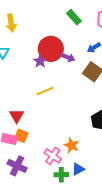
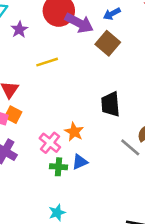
purple arrow: (68, 57) -> (79, 23), size x1.6
purple star: (40, 61) -> (19, 29), moved

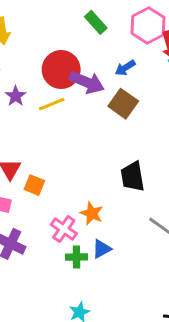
yellow line: (47, 62) -> (52, 104), moved
orange square: (13, 115) -> (34, 185), moved

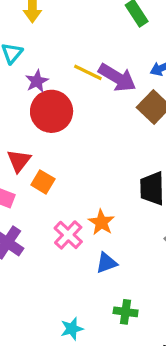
red circle: (61, 70) -> (52, 111), moved
yellow line: (52, 104) -> (88, 72), moved, turned 40
green cross: (76, 257) -> (126, 312), moved

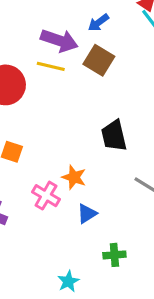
yellow line: (88, 72) -> (51, 66), moved

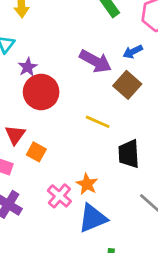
yellow line: (51, 66) -> (98, 122), moved
blue triangle: (87, 214) -> (93, 218), size x1.6

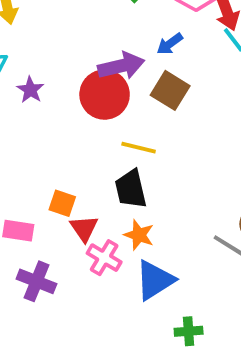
purple arrow: (95, 61) -> (121, 66), turned -32
red circle: (41, 92) -> (105, 95), moved
red triangle: (15, 135) -> (84, 228), moved
black trapezoid: (129, 154) -> (131, 189), moved

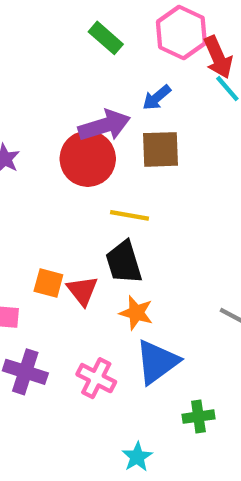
brown square: (170, 90) -> (161, 149), turned -30
red triangle: (84, 228) -> (82, 291), moved
pink cross: (104, 258) -> (96, 378), moved

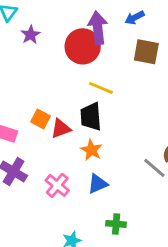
purple arrow: (104, 126) -> (98, 28), turned -92
brown square: (161, 149) -> (146, 52), moved
red triangle: (82, 291) -> (61, 129), turned 35
blue triangle: (157, 362) -> (98, 184), size x0.7

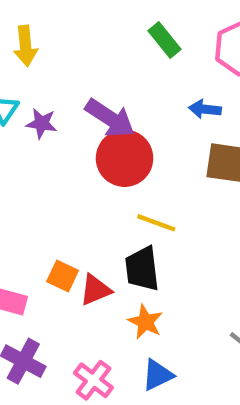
blue arrow: (135, 18) -> (205, 109), turned 36
purple arrow: (98, 28) -> (110, 118), moved, turned 132
purple star: (30, 35) -> (41, 123), moved, turned -30

